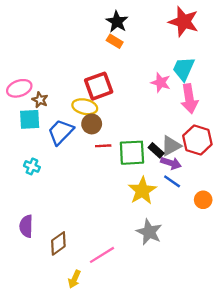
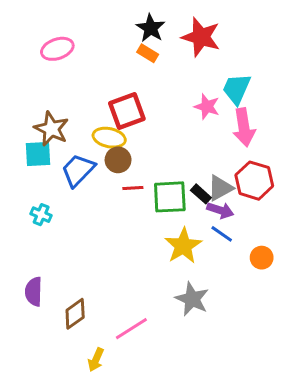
red star: (184, 22) -> (201, 37), moved
pink ellipse: (19, 88) -> (57, 49), moved
brown star: (40, 100) -> (51, 129), size x1.6

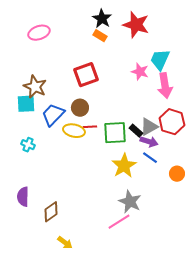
yellow ellipse: (109, 138) -> (74, 131), moved
pink line: (131, 329) -> (119, 222), moved
yellow arrow: (96, 360) -> (65, 243), turned -77

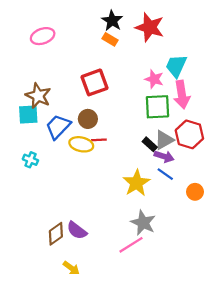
green square: (115, 133) -> (157, 107), moved
purple semicircle: (23, 197) -> (77, 230), moved, turned -54

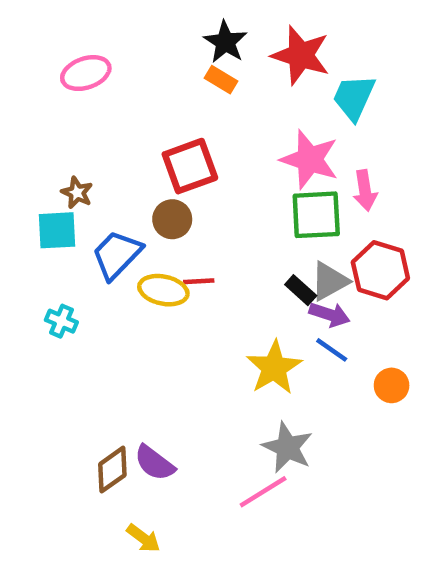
cyan trapezoid: (176, 66) -> (354, 97), moved
pink star: (154, 79) -> (310, 159), size x1.5
pink arrow: (182, 95) -> (365, 190), size x0.7
brown star: (38, 96) -> (77, 193), size x0.6
brown circle: (88, 119) -> (172, 219), moved

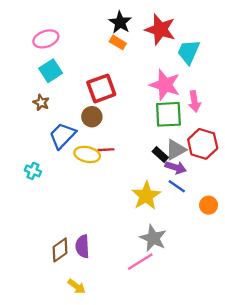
cyan square: (57, 230) -> (51, 71), moved, turned -30
purple semicircle: (154, 463) -> (82, 246), turned 50

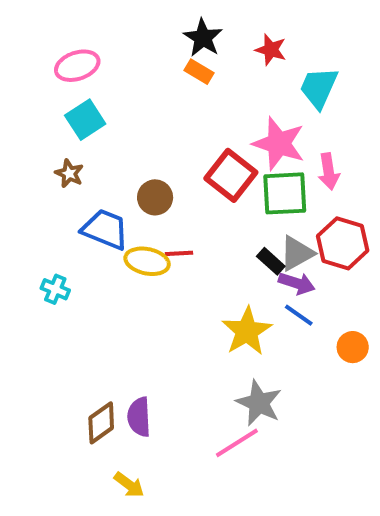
red star: (160, 29) -> (271, 50), size x0.6
red square: (101, 88) -> (231, 175), moved, turned -32
blue trapezoid: (62, 136) -> (105, 229), turned 68

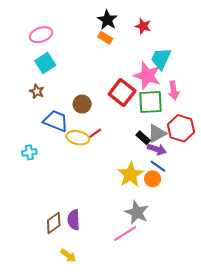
cyan trapezoid: (319, 88) -> (161, 59), moved
red line: (179, 253) -> (95, 134), turned -32
cyan cross: (55, 289) -> (29, 152), turned -32
orange circle: (353, 347) -> (153, 179), moved

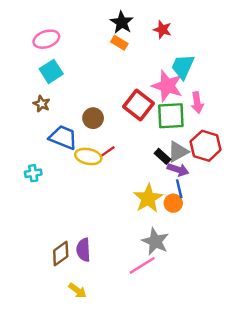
blue line: (158, 166) -> (179, 189), turned 42

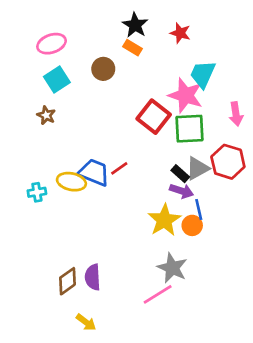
pink arrow: (197, 103) -> (236, 114), moved
brown circle: (93, 118) -> (103, 69), moved
blue trapezoid: (63, 137) -> (94, 172), moved
yellow ellipse: (88, 156) -> (71, 182), moved
purple arrow: (178, 170) -> (182, 191), moved

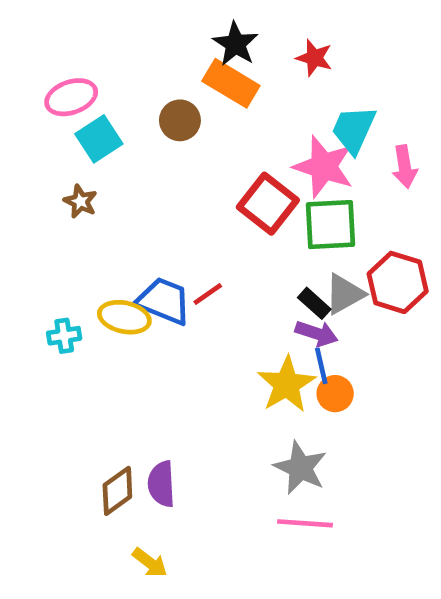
pink ellipse: (52, 44) -> (71, 97), moved
orange rectangle: (132, 48) -> (231, 83), size x1.6
pink arrow: (236, 114) -> (405, 167), moved
blue line: (199, 209) -> (321, 366), moved
pink line: (158, 294) -> (305, 523), moved, turned 36

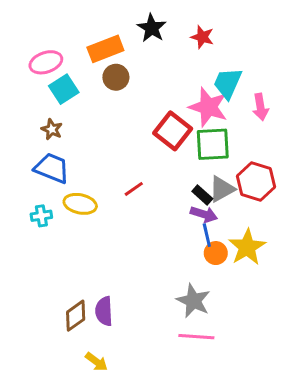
orange rectangle: (231, 83) -> (105, 49), moved, turned -52
blue trapezoid: (164, 301) -> (52, 168), moved
yellow star: (286, 384) -> (247, 247), moved

